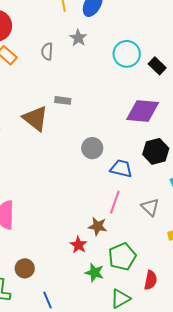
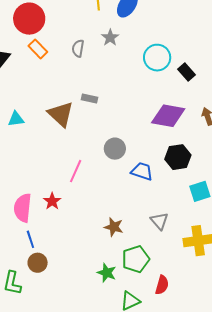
pink line: (115, 202) -> (76, 171), moved
gray triangle: (150, 207) -> (159, 221), moved
red star: (79, 245) -> (52, 201), moved
blue line: (47, 300) -> (30, 239), moved

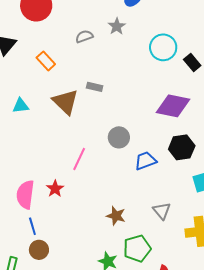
gray semicircle: (78, 48) -> (84, 36), turned 60
orange rectangle: (38, 49) -> (46, 61), moved
blue trapezoid: (142, 171) -> (145, 161), turned -40

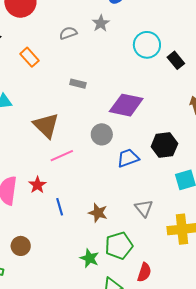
brown triangle: (65, 102) -> (46, 125), moved
purple diamond: (173, 106) -> (126, 105), moved
pink line: (79, 159) -> (62, 156), turned 40
blue line: (32, 226) -> (60, 207), moved

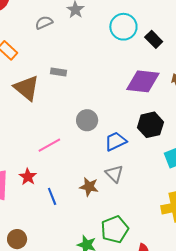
purple diamond: (126, 105) -> (143, 81), moved
brown triangle: (46, 125) -> (27, 88), moved
gray triangle: (144, 208) -> (114, 174), moved
brown star: (98, 213) -> (89, 187), moved

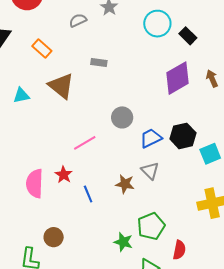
gray rectangle: (59, 72) -> (99, 63), moved
purple diamond: (143, 81) -> (177, 78), turned -36
black hexagon: (150, 125) -> (183, 136), moved

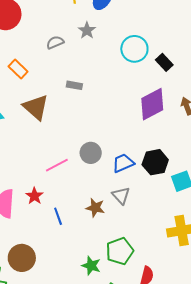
gray circle: (122, 117) -> (91, 153), moved
brown circle: (54, 237) -> (22, 258), size x1.4

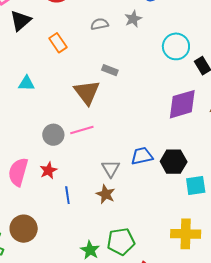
brown triangle: (36, 107) -> (87, 92), moved
gray circle: (91, 153) -> (53, 135), moved
pink line: (57, 165) -> (82, 130), moved
gray triangle: (121, 196) -> (111, 169), moved

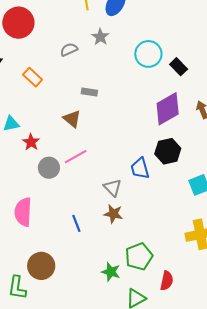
brown triangle: (87, 92) -> (72, 119), size x0.7
blue trapezoid: (142, 156) -> (140, 168), turned -80
black hexagon: (174, 162) -> (168, 151), moved
red star: (48, 170) -> (31, 142), moved

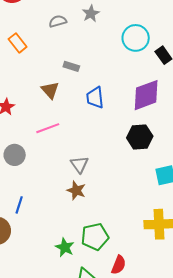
gray circle: (49, 168) -> (15, 155), moved
blue trapezoid: (140, 168) -> (95, 98), moved
blue line: (76, 223) -> (19, 205), moved, turned 30

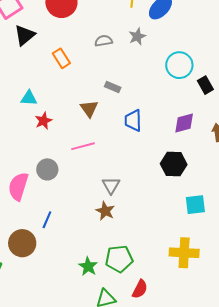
purple diamond: (146, 95) -> (184, 123), size x0.7

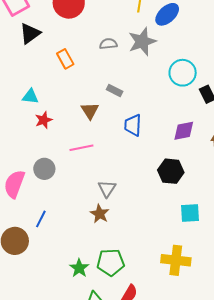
gray star: (137, 36) -> (142, 42), size x1.6

